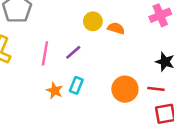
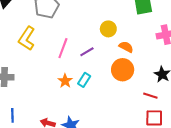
orange semicircle: (116, 28) -> (126, 47), moved
orange circle: (125, 89) -> (123, 70), moved

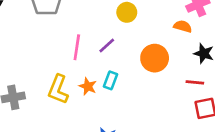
yellow L-shape: (27, 38) -> (58, 89), moved
orange semicircle: (126, 47) -> (183, 26), moved

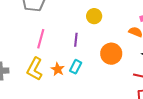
purple line: (107, 45) -> (76, 40), turned -48
pink line: (77, 47) -> (41, 39), moved

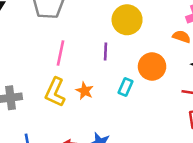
yellow circle: (94, 16) -> (127, 20), size x1.5
cyan rectangle: (76, 67) -> (126, 87), moved

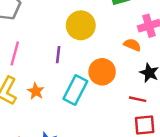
cyan rectangle: (126, 87) -> (75, 90), size x1.6

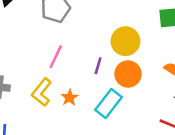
orange circle: (102, 72) -> (128, 74), moved

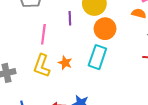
purple line: (98, 66) -> (70, 18), moved

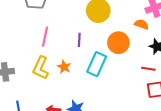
purple line: (70, 18) -> (79, 40), moved
orange circle: (105, 29) -> (118, 43), moved

